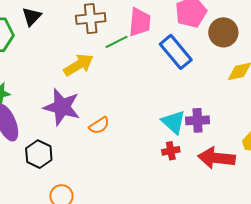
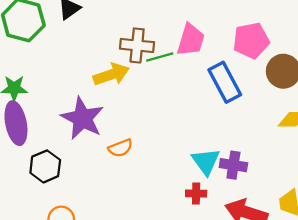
brown cross: (91, 19) -> (137, 45), moved

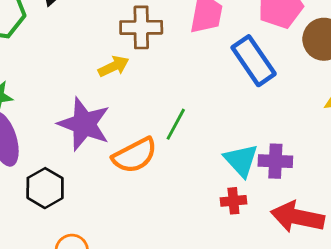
green line: (160, 57) -> (176, 124), moved, turned -40
yellow arrow: (111, 74) -> (114, 66), size x0.7
orange semicircle: (120, 148) -> (135, 155), size x1.5

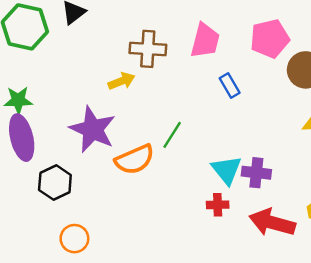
blue rectangle: (254, 61) -> (230, 86), moved, size x0.6

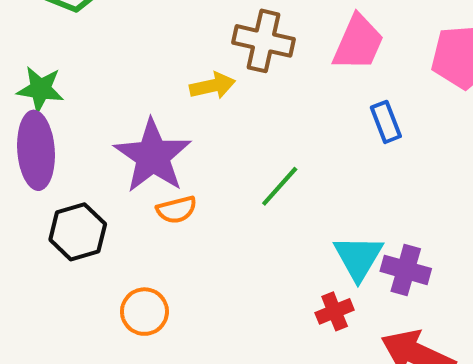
orange semicircle: (135, 159) -> (177, 210), moved, size x0.6
red cross: (218, 205) -> (335, 311), turned -30
orange circle: (74, 239) -> (144, 312), moved

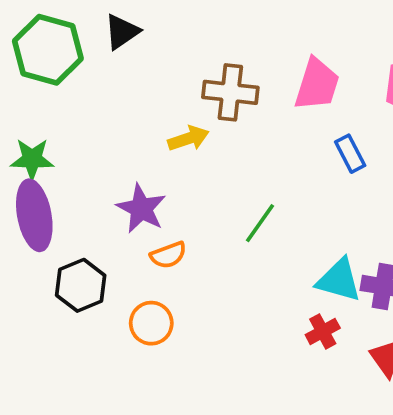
purple star: (153, 156) -> (141, 209), size x0.7
cyan triangle: (358, 258) -> (339, 280), turned -39
orange circle: (144, 312) -> (151, 323), moved

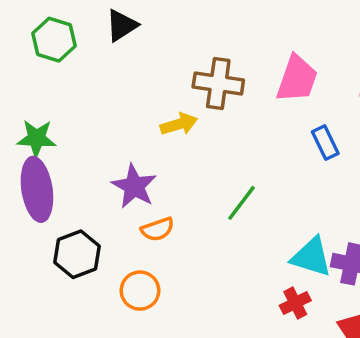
green hexagon: (48, 50) -> (54, 40), size x0.7

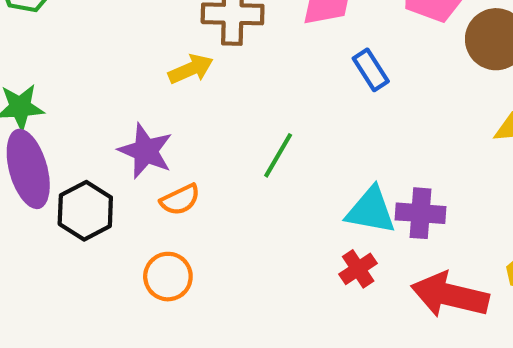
black hexagon: (77, 254) -> (85, 211), moved

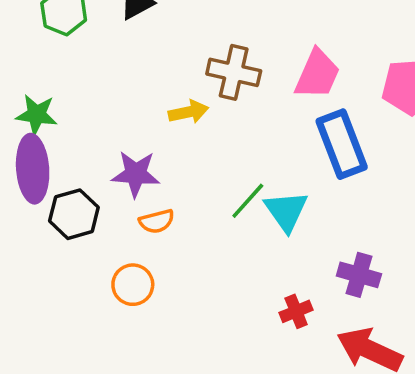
blue rectangle: (371, 70) -> (342, 144), size x1.8
purple star: (146, 151) -> (136, 174), turned -30
cyan triangle: (371, 211) -> (286, 211), moved, turned 33

